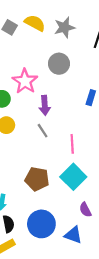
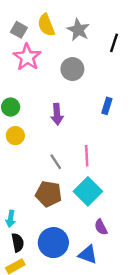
yellow semicircle: (35, 23) -> (46, 25), turned -140
gray star: (64, 27) -> (78, 30), turned -30
pink star: (25, 81) -> (27, 57), moved
gray line: (43, 131) -> (56, 162), moved

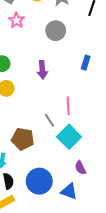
pink star: (27, 57) -> (17, 20), size x0.7
gray line: (56, 162) -> (50, 120), moved
brown pentagon: (49, 194) -> (23, 139), moved

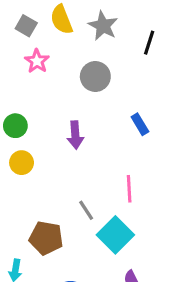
blue rectangle: (86, 63) -> (140, 124), turned -48
pink line: (68, 106) -> (129, 189), moved

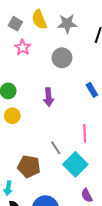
gray star: (103, 26) -> (67, 24), turned -30

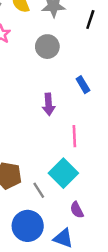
purple arrow: (49, 97) -> (49, 104), moved
gray line: (56, 148) -> (39, 190), moved

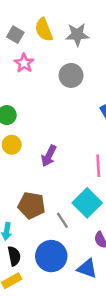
purple arrow: (49, 104) -> (49, 156), moved, turned 30

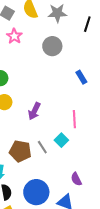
cyan square: (87, 203) -> (61, 140), moved, size x0.6
gray line: (62, 220) -> (42, 147), moved

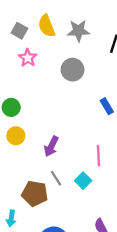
gray line: (42, 147) -> (56, 178), moved

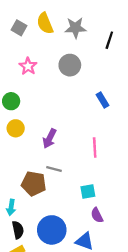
pink star: (28, 58) -> (28, 66), moved
gray line: (56, 178) -> (54, 169), turned -42
cyan square: (83, 181) -> (88, 192), moved, turned 35

